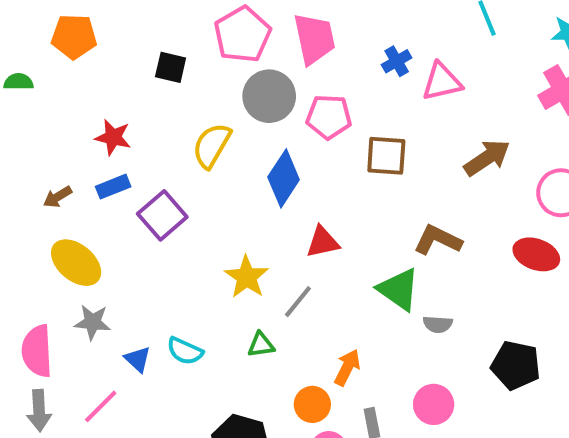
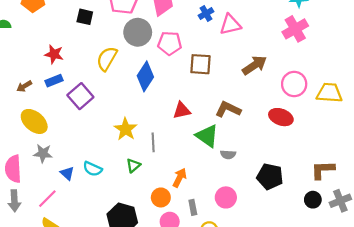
red triangle: (323, 242) -> (182, 110), moved
gray line: (298, 302) -> (153, 142), turned -42
green triangle: (261, 345) -> (133, 166), turned -32

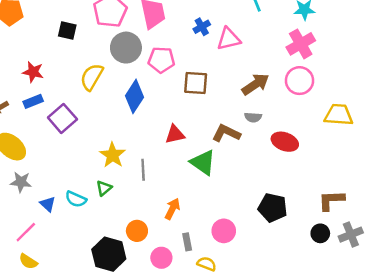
pink circle: (294, 84) -> (299, 81), moved
gray semicircle: (228, 155) -> (253, 117), moved
green triangle: (133, 166) -> (104, 188), moved
orange circle: (161, 197) -> (137, 231), moved

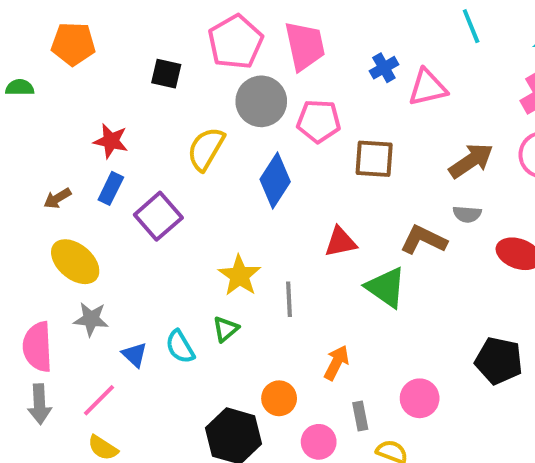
blue rectangle: (33, 101) -> (111, 188), turned -42
cyan semicircle: (76, 199) -> (180, 347), turned 35

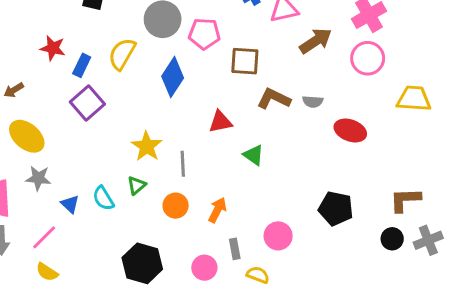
brown arrow: (471, 161) -> (316, 41), moved
blue rectangle: (111, 188) -> (82, 65), moved
brown L-shape: (424, 240) -> (274, 99), moved
green triangle: (386, 287) -> (254, 155), size x0.7
orange circle: (279, 398) -> (176, 206), moved

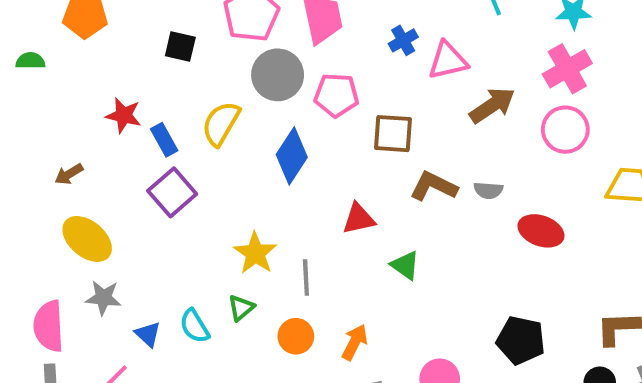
blue rectangle: (82, 65) -> (164, 140), turned -55

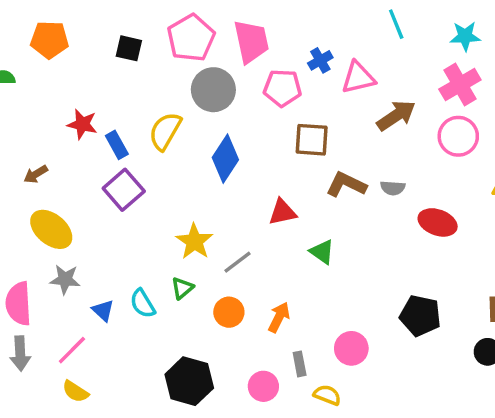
black square: (180, 46) -> (129, 48), moved
pink pentagon: (336, 95) -> (282, 88), moved
gray line: (306, 277) -> (238, 262), turned 56

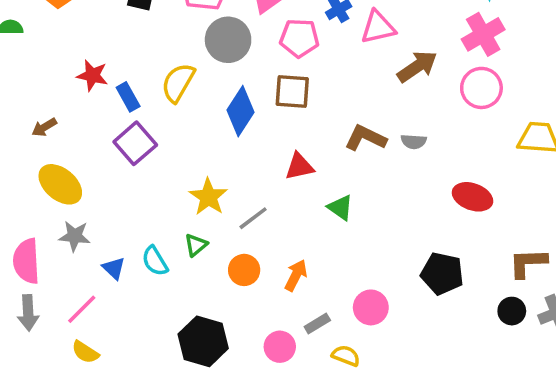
brown square: (312, 140) -> (292, 92), moved
red ellipse: (438, 222) -> (473, 197), moved
gray rectangle: (300, 364) -> (317, 324), turned 70

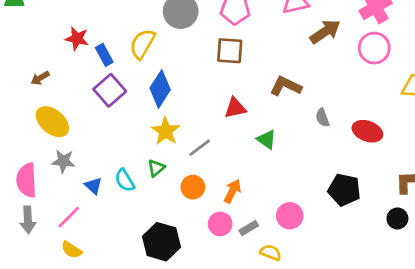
blue diamond: (241, 111) -> (160, 89), moved
gray semicircle: (414, 141) -> (322, 118), moved, turned 66
pink circle: (280, 347) -> (220, 224), moved

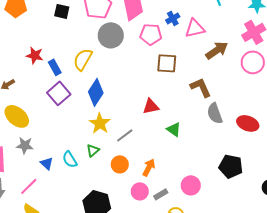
brown square: (230, 51) -> (167, 63), moved
brown L-shape: (286, 86) -> (201, 87), moved, turned 40
gray semicircle: (322, 118) -> (215, 113), size x1.5

